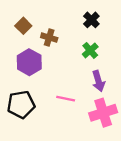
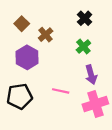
brown cross: (49, 38) -> (46, 35), turned 32

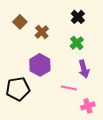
purple hexagon: (27, 57) -> (40, 65), moved
pink line: (61, 91) -> (69, 88), moved
pink cross: (95, 104) -> (88, 106), moved, size x0.6

